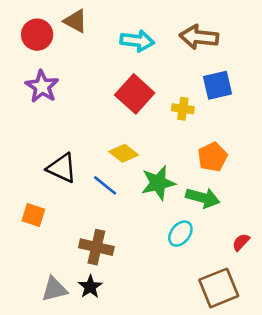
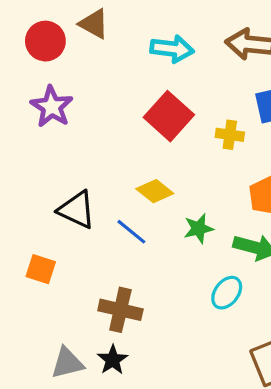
green star: (158, 183) -> (199, 229), size x0.7

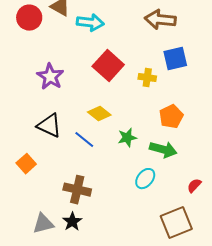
cyan arrow: (172, 49) -> (90, 23), moved
purple star: (52, 107) -> (50, 77), moved
orange square: (41, 269) -> (26, 164), turned 30

